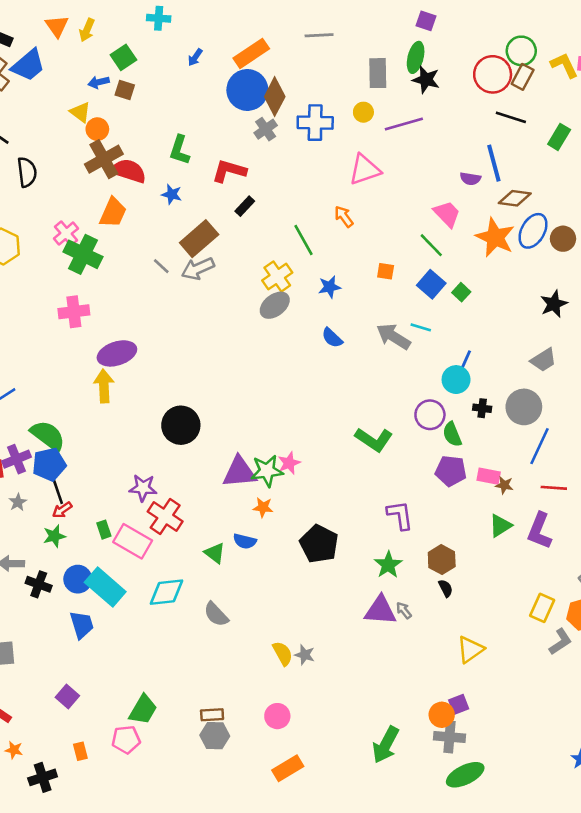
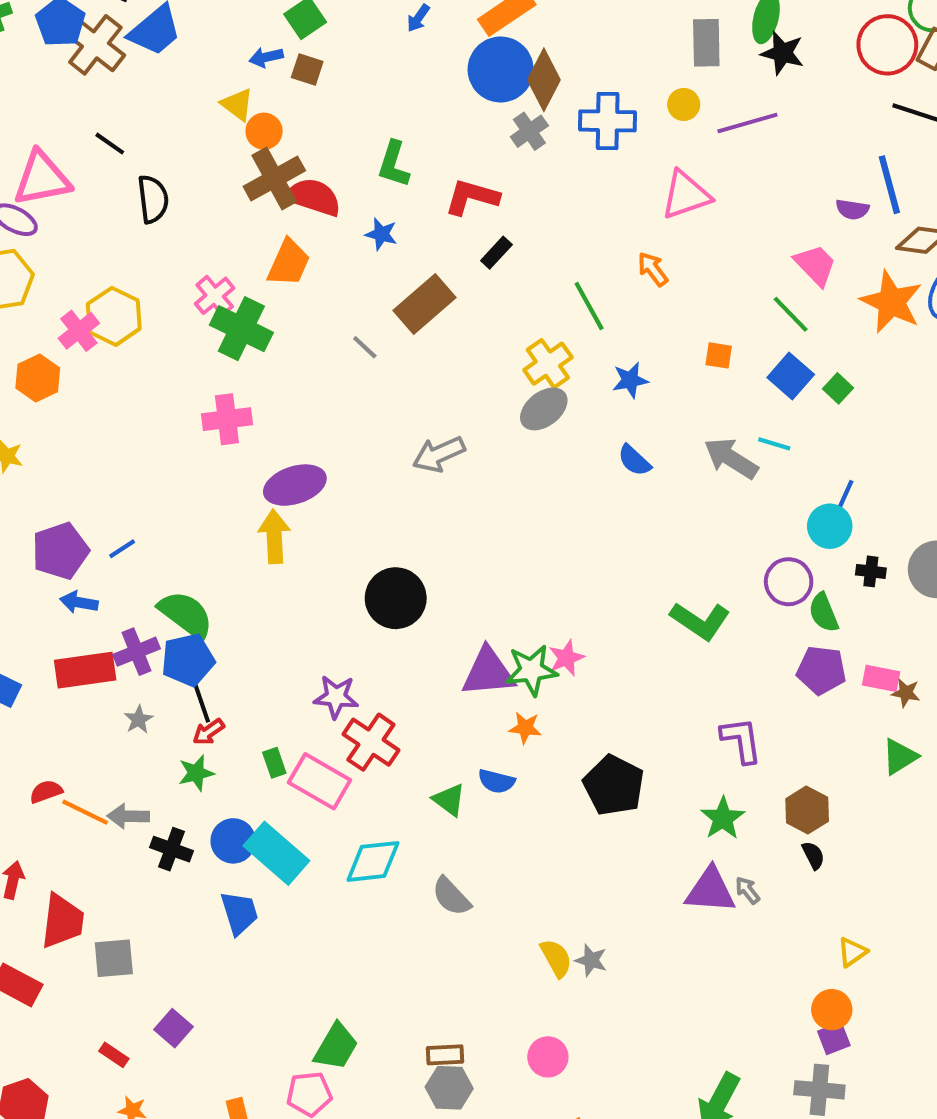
gray arrow: (198, 269) -> (439, 454), moved
yellow triangle: (470, 650) -> (852, 952), size x0.7
purple square: (67, 696) -> (174, 1028), moved
orange circle: (442, 715) -> (832, 1010), moved

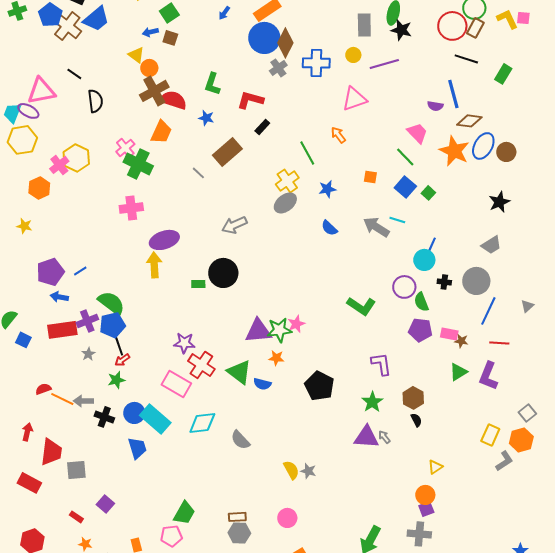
black circle: (396, 598) -> (223, 273), moved
green rectangle: (274, 763) -> (198, 284), moved, turned -72
green triangle: (449, 800) -> (239, 372), moved, size x1.5

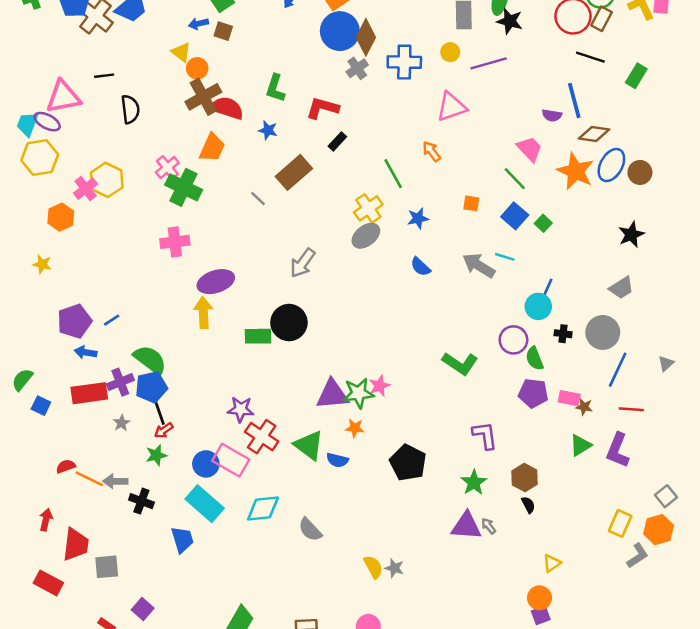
black line: (74, 74) -> (104, 76), turned -42
gray arrow: (234, 225) -> (303, 263), turned -30
green rectangle: (198, 284) -> (258, 336), size x1.5
blue circle: (134, 413) -> (206, 464), moved

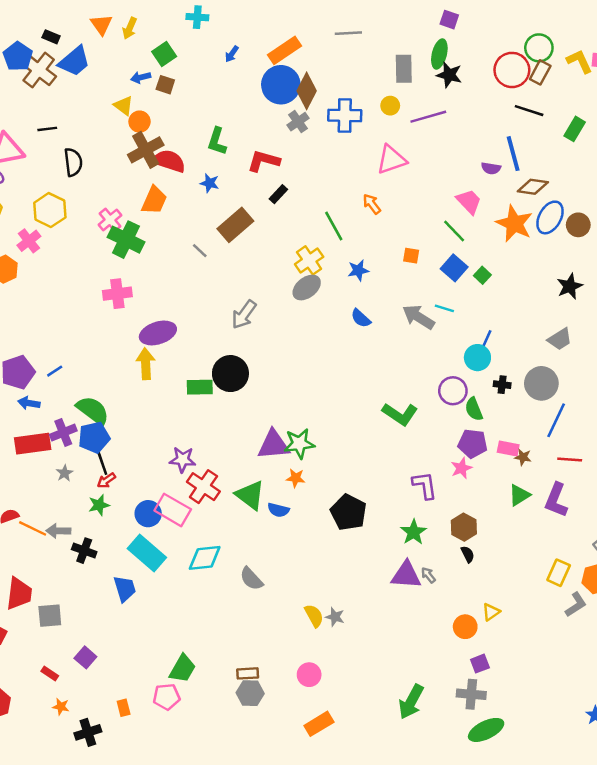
yellow hexagon: (107, 180) -> (50, 210), moved
pink star: (380, 386) -> (462, 468), moved
orange circle: (539, 598) -> (465, 627), moved

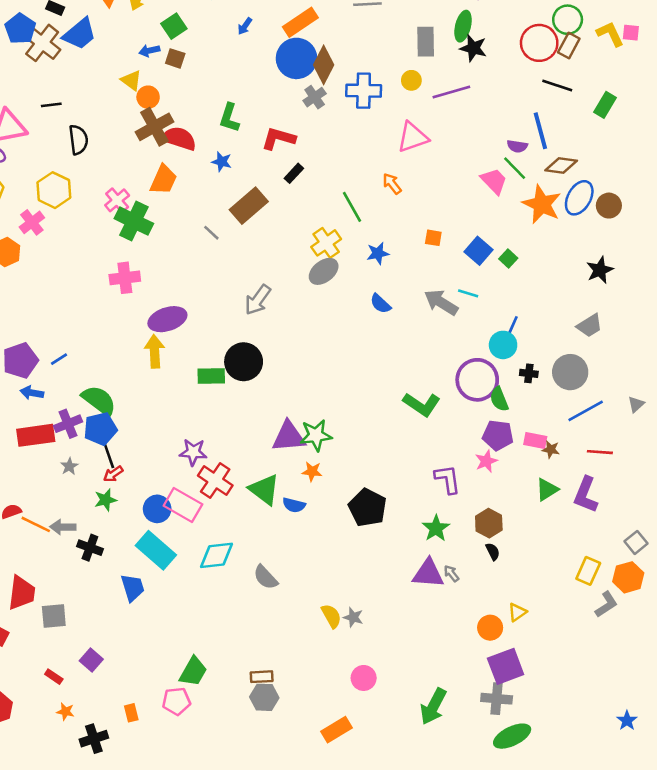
green line: (454, 231) -> (515, 168), moved
purple circle: (453, 391) -> (477, 380), size x1.4
blue line: (556, 420) -> (586, 411), turned 36
purple square: (480, 664) -> (506, 666), size x1.8
pink circle: (309, 675) -> (364, 678), moved

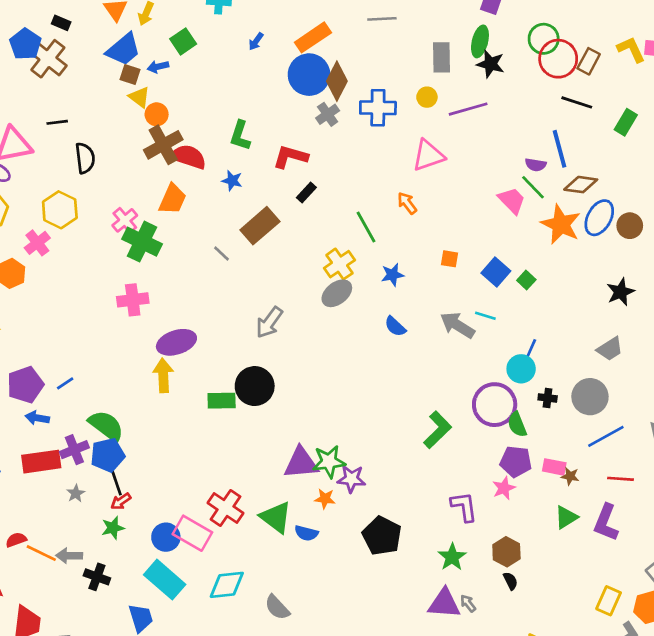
green circle: (568, 20) -> (544, 39), moved
blue trapezoid: (80, 34) -> (123, 49), moved
brown square: (175, 58) -> (130, 75), moved
green L-shape: (422, 404) -> (438, 430), turned -78
purple star: (193, 452) -> (351, 479), moved

